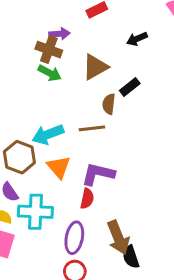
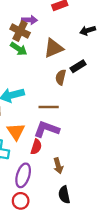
brown line: (92, 128) -> (49, 107), moved
orange triangle: (59, 167) -> (16, 132), moved
brown arrow: (118, 237) -> (58, 166), moved, size x0.6

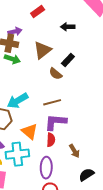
black arrow: (88, 30) -> (68, 27), turned 32
brown semicircle: (61, 77) -> (56, 74), turned -48
black semicircle: (64, 195) -> (86, 175), turned 84

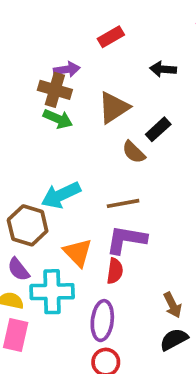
brown arrow: (74, 151) -> (173, 305), moved

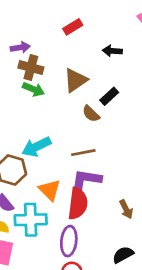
purple arrow: (67, 69) -> (20, 47), moved
red semicircle: (115, 271) -> (78, 204), size x1.6
brown arrow: (173, 305) -> (126, 209), moved

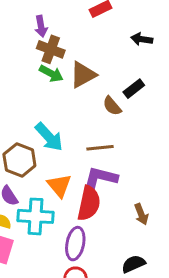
purple arrow: (20, 47) -> (41, 26), turned 84
brown triangle: (75, 80) -> (83, 75), moved
cyan arrow: (36, 147) -> (49, 137), turned -112

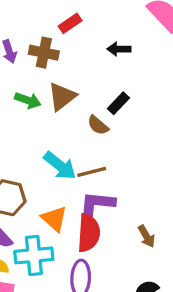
brown cross: (51, 49) -> (44, 53), moved
cyan arrow: (49, 137) -> (60, 166), moved

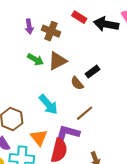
red rectangle: (70, 23) -> (79, 17), moved, turned 56
black arrow: (119, 49) -> (106, 24), moved, size x1.6
brown line: (92, 172) -> (85, 113), moved, turned -36

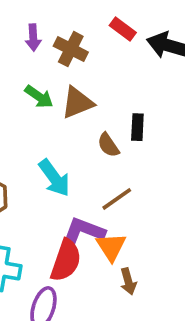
black rectangle: (93, 72) -> (137, 127), turned -56
orange triangle: (39, 138) -> (111, 247), moved

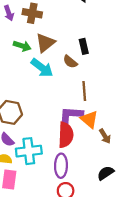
cyan arrow: (54, 178) -> (42, 68), moved
brown line: (117, 199) -> (84, 91), turned -42

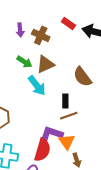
black rectangle: (84, 46) -> (65, 101), moved
brown semicircle: (70, 62) -> (82, 77), moved, size x1.5
brown line: (84, 91) -> (69, 116), turned 60

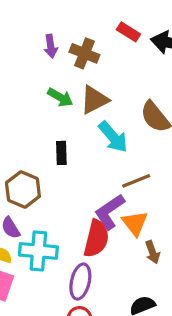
cyan arrow: (37, 86) -> (113, 137), moved
black rectangle: (65, 101) -> (61, 153), moved
purple L-shape: (51, 134) -> (110, 212), turned -50

